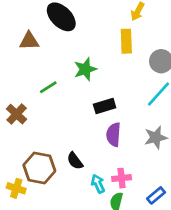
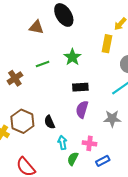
green star: (85, 69) -> (72, 57), turned -30
pink cross: (122, 178) -> (90, 143), moved

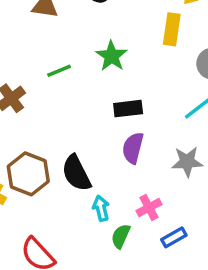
black semicircle: (50, 122) -> (76, 173), size x1.5
pink cross: (90, 143) -> (149, 208), turned -32

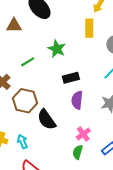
brown hexagon: (28, 174) -> (25, 101), moved
cyan arrow: (101, 208) -> (22, 142), moved
pink cross: (149, 208) -> (83, 134), moved

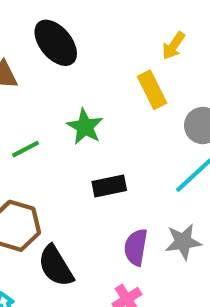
yellow rectangle: (89, 28) -> (152, 90), turned -30
purple semicircle: (77, 100) -> (136, 247), moved

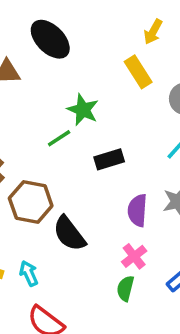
green line: (26, 149) -> (59, 138), moved

